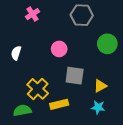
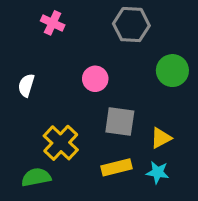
pink cross: (33, 14) -> (53, 23), turned -32
yellow rectangle: (59, 104) -> (117, 167), moved

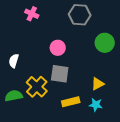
white semicircle: (26, 85) -> (14, 61), moved
gray square: (120, 121) -> (60, 74), moved
green semicircle: (36, 177) -> (14, 96), moved

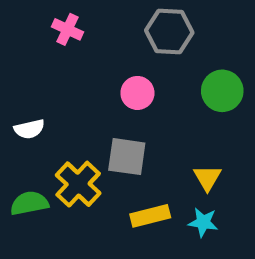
pink circle: (58, 48) -> (137, 93), moved
white semicircle: (14, 61) -> (29, 129), turned -120
yellow triangle: (98, 84) -> (207, 178), turned -32

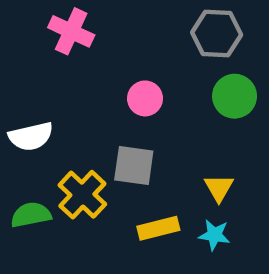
pink cross: (68, 29) -> (71, 31), size x1.4
gray hexagon: (169, 31) -> (217, 34), moved
white semicircle: (29, 129) -> (31, 136), size x1.4

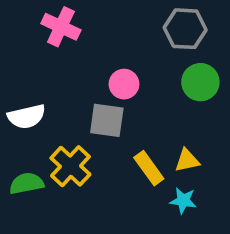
gray square: (134, 166) -> (107, 120), moved
yellow triangle: (219, 188) -> (187, 160), turned 48
yellow rectangle: (158, 228) -> (149, 168), moved, turned 68

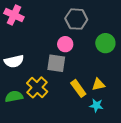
pink cross: (61, 27) -> (14, 15), moved
gray hexagon: (185, 29) -> (76, 19), moved

